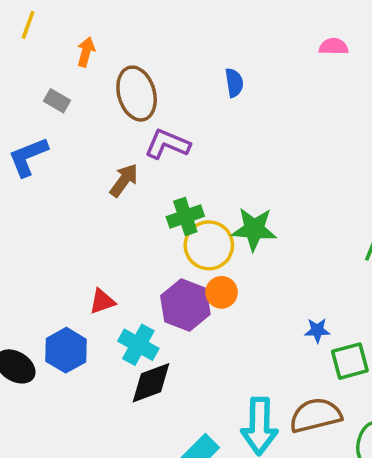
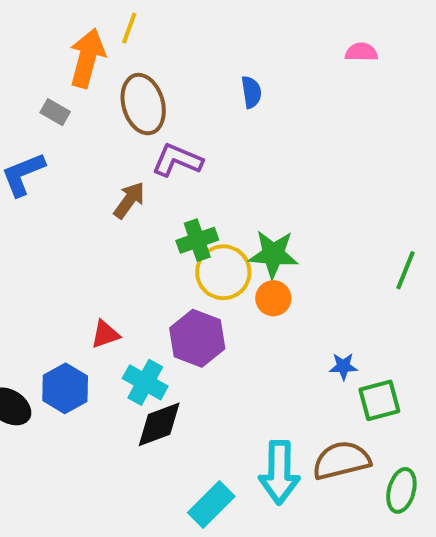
yellow line: (28, 25) -> (129, 28), moved
orange arrow: (86, 52) -> (87, 58), size x1.8
orange circle: (222, 292) -> (273, 298), moved

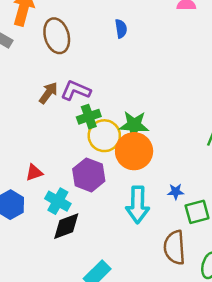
purple L-shape: (177, 160) -> (76, 90), moved
orange circle: (273, 298) -> (134, 151), size x1.8
brown semicircle: (341, 460) -> (174, 248), turned -80
cyan arrow: (279, 472) -> (138, 205), moved

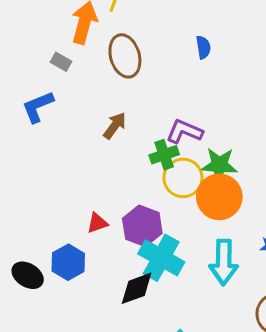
purple L-shape: (76, 90) -> (184, 131), moved
purple hexagon: (89, 175) -> (142, 226), moved
cyan cross: (58, 201) -> (161, 258), moved, size x1.4

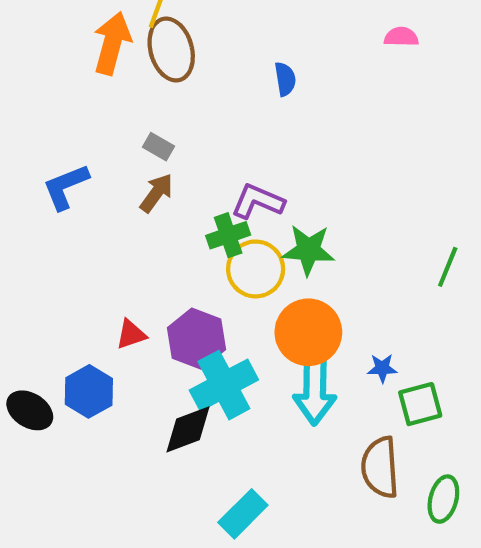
brown ellipse: (125, 56) -> (171, 49), moved
gray rectangle: (61, 62) -> (159, 147), moved
blue L-shape: (38, 107) -> (66, 187), moved
orange circle: (219, 197) -> (308, 332), moved
cyan cross: (161, 258) -> (224, 385), turned 33

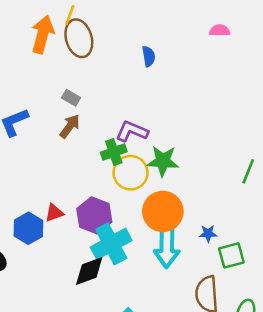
blue hexagon: (89, 391) -> (28, 228), moved

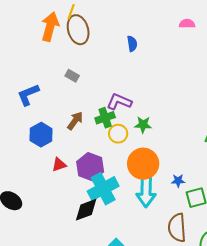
brown arrow: (70, 126) -> (75, 121), moved
green star: (163, 161) -> (143, 125), size x0.7
yellow circle: (131, 173) -> (118, 134), size x0.7
blue hexagon: (28, 228) -> (41, 135), moved

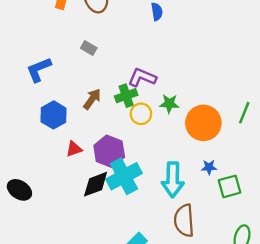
orange circle: (143, 164) -> (203, 123), moved
black diamond: (86, 210) -> (96, 184), moved
brown semicircle: (177, 228) -> (184, 221), moved

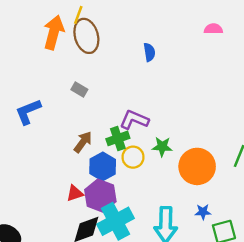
blue hexagon: (54, 115) -> (103, 166), moved
red triangle: (74, 149) -> (75, 193), moved

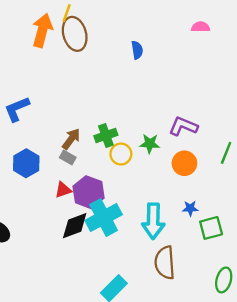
gray rectangle: (79, 90) -> (68, 157), moved
purple L-shape: (134, 120) -> (183, 126), moved
blue hexagon: (103, 166) -> (26, 163), moved
orange circle: (197, 166) -> (184, 163), size x0.7

